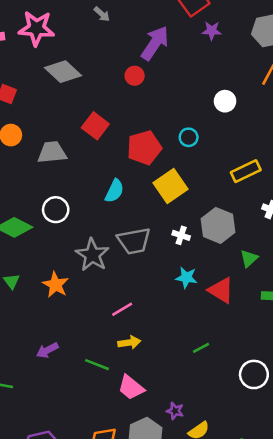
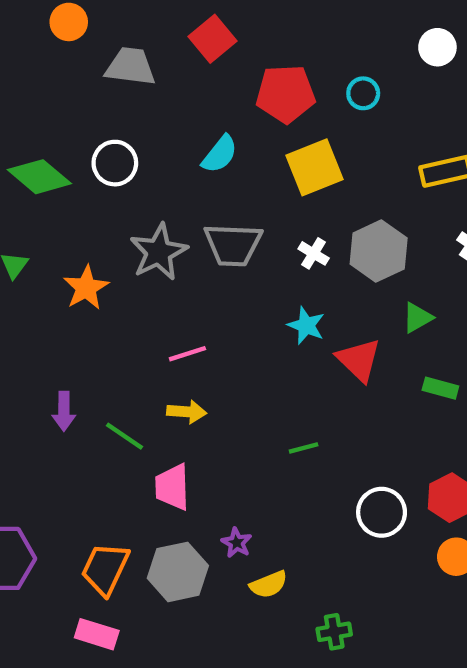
purple arrow: (47, 350) -> (64, 411), moved, turned -75
pink trapezoid: (131, 387) -> (172, 487), turned 36

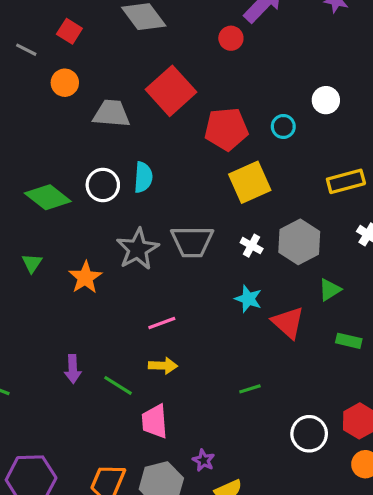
red square: (213, 39) -> (171, 91), size x1.4
white circle: (437, 47) -> (326, 100), moved
cyan semicircle: (220, 154) -> (143, 177), moved, turned -32

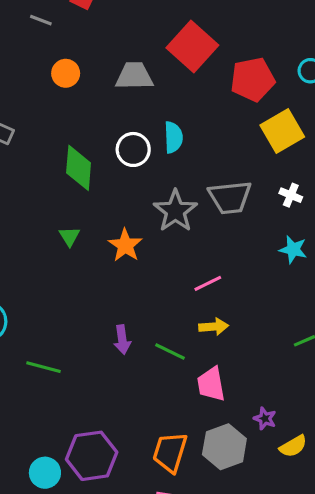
orange circle: (65, 83) -> (66, 73), moved
green diamond: (48, 197) -> (79, 168), turned 63

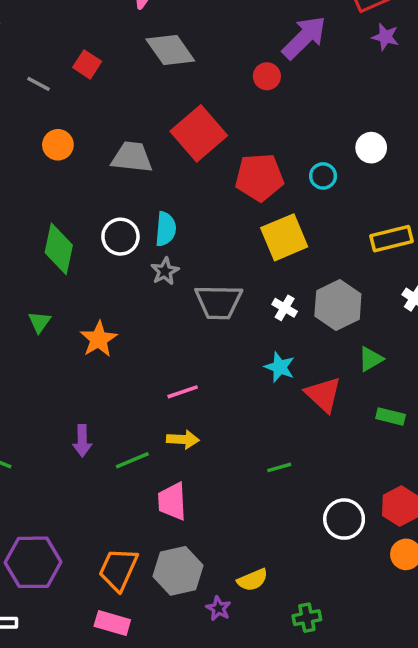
gray star: (175, 211) -> (165, 271), moved, size x0.6
green line: (170, 352) -> (132, 460), turned -56
purple star: (265, 419) -> (218, 608), moved

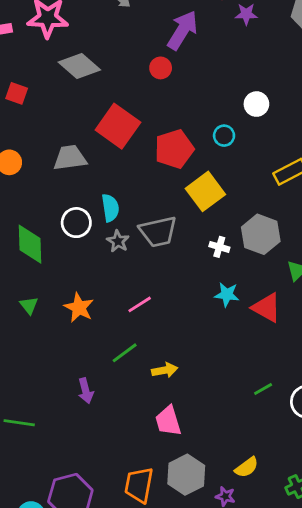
gray trapezoid: (219, 302) -> (158, 232), moved
pink line: (183, 392) -> (140, 304), moved
green line: (132, 460) -> (125, 353), moved
green line: (279, 467) -> (263, 389), moved

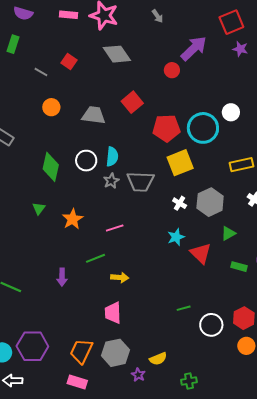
red square: (118, 126) -> (132, 102), size x0.7
cyan circle: (224, 136) -> (203, 128), size x2.0
cyan star: (227, 294) -> (176, 237), turned 30

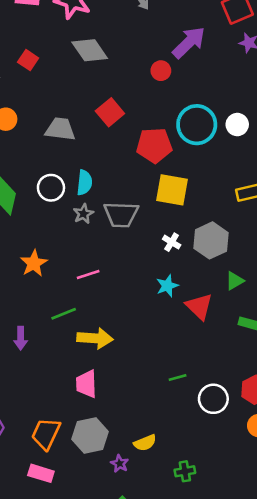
cyan circle: (203, 128) -> (197, 125), moved
yellow square: (180, 163) -> (172, 190), turned 32
yellow arrow: (120, 277) -> (95, 338), size x1.5

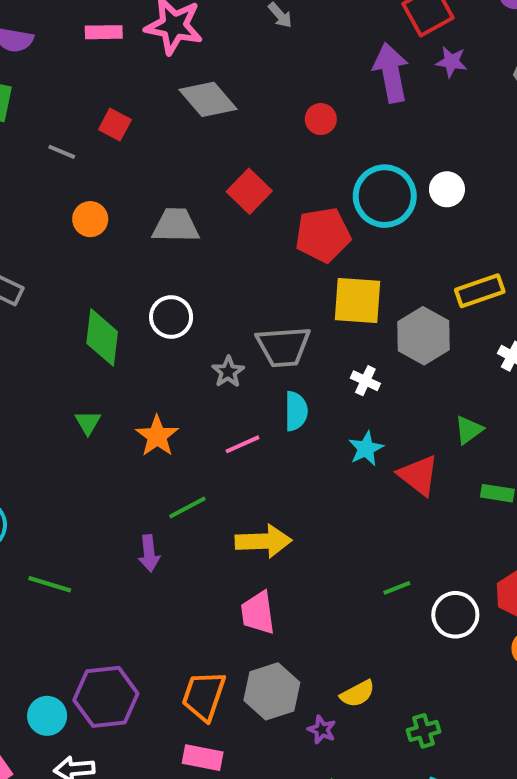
purple arrow: (189, 42) -> (391, 73), moved, turned -51
cyan semicircle: (84, 183) -> (296, 411), moved
gray star: (83, 214) -> (228, 372), moved
gray hexagon: (211, 240) -> (424, 336), moved
green line: (64, 314) -> (187, 507), moved

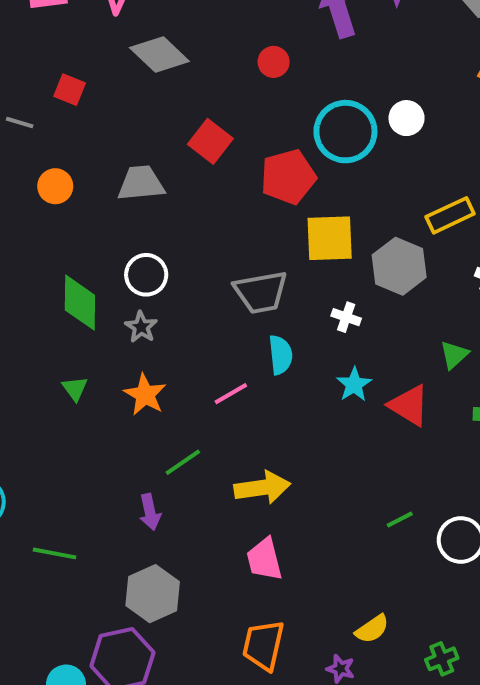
gray star: (228, 372) -> (141, 327), moved
gray hexagon: (272, 691) -> (153, 594), moved
orange trapezoid: (204, 696) -> (263, 645), moved

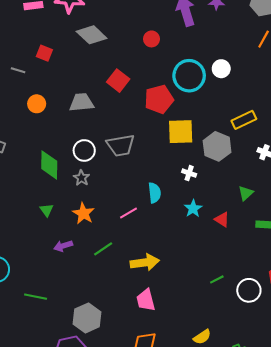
gray trapezoid: (261, 292) -> (121, 145), moved
red triangle: (409, 405) -> (222, 219), size x0.7
purple arrow: (150, 512) -> (63, 246), moved, turned 84

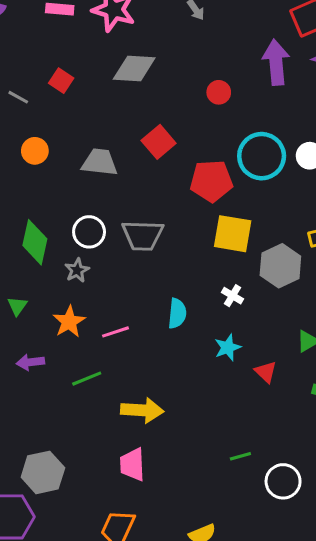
gray diamond: (92, 35) -> (134, 69), turned -52
pink line: (128, 213) -> (116, 332), moved

